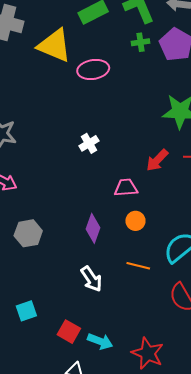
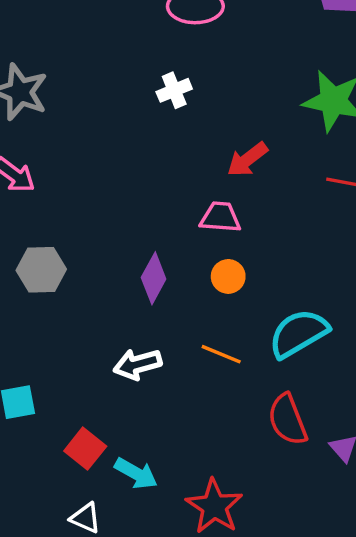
white cross: (89, 143) -> (174, 90), moved
red arrow: (157, 160) -> (247, 159), moved
white arrow: (91, 279) -> (138, 364), turned 100

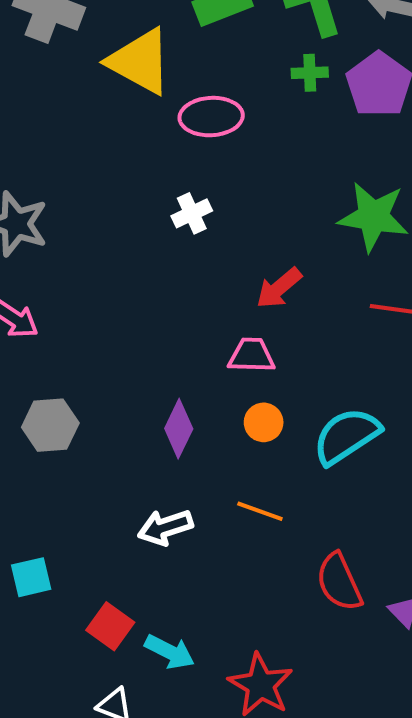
cyan semicircle: (298, 333) -> (347, 436), moved

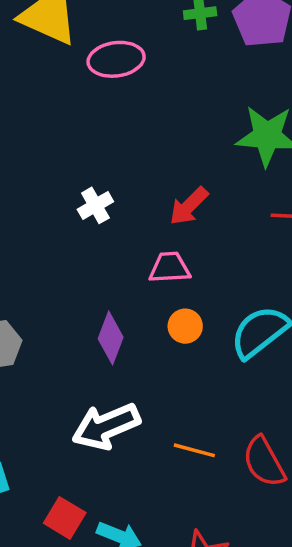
white cross: (192, 213) -> (95, 205), moved
orange line: (260, 511) -> (194, 450), moved
white arrow: (165, 527) -> (106, 426), size x1.4

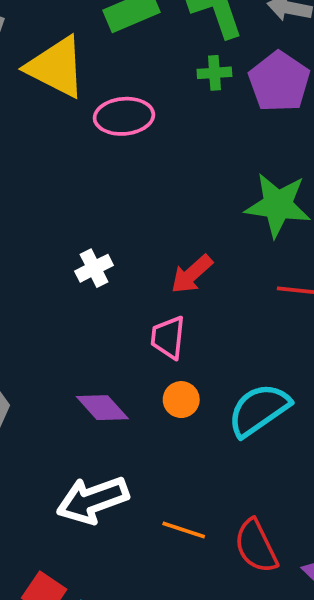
pink trapezoid: (170, 268) -> (168, 337), turned -84
purple diamond: (111, 338) -> (102, 408), turned -66

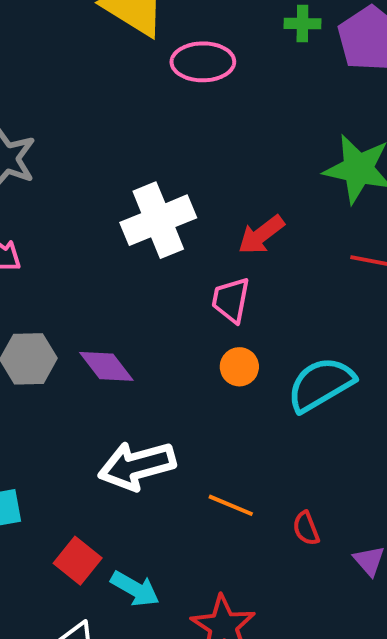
white cross: (94, 268) -> (158, 220), size x1.8
purple diamond: (102, 408) -> (106, 366), moved
red semicircle: (256, 546) -> (306, 528), size x0.6

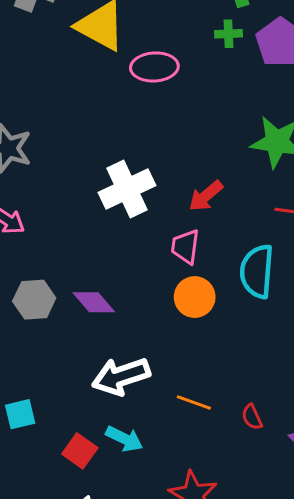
orange circle: (239, 367) -> (195, 297), size x1.4
cyan semicircle: (321, 384) -> (257, 271), moved, turned -52
cyan arrow: (135, 589) -> (124, 439), moved

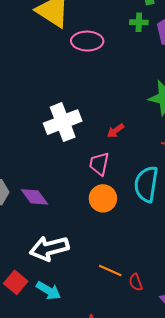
red arrow: (206, 196) -> (116, 131), size x0.7
orange line: (194, 403) -> (110, 270), moved
red square: (80, 451) -> (16, 282), moved

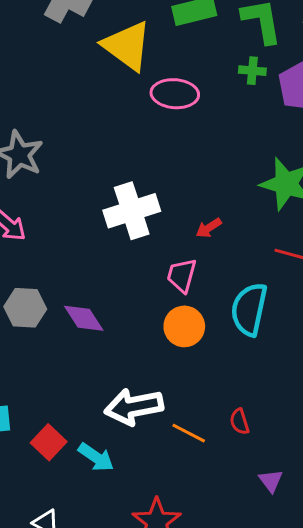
white arrow: (49, 248) -> (134, 407), moved
red semicircle: (136, 282) -> (239, 422), moved

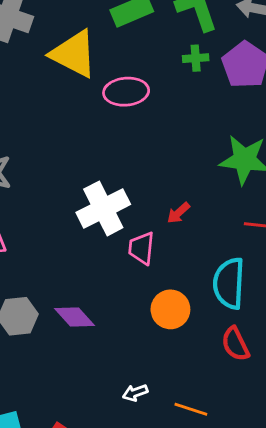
pink trapezoid: (182, 275) -> (141, 248), moved
white arrow: (134, 407) -> (135, 393), size x0.5
red semicircle: (239, 422) -> (235, 344), moved, size x1.4

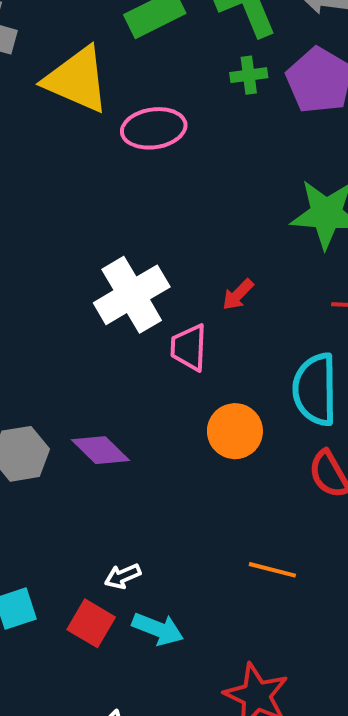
white arrow: (135, 393) -> (123, 576), moved

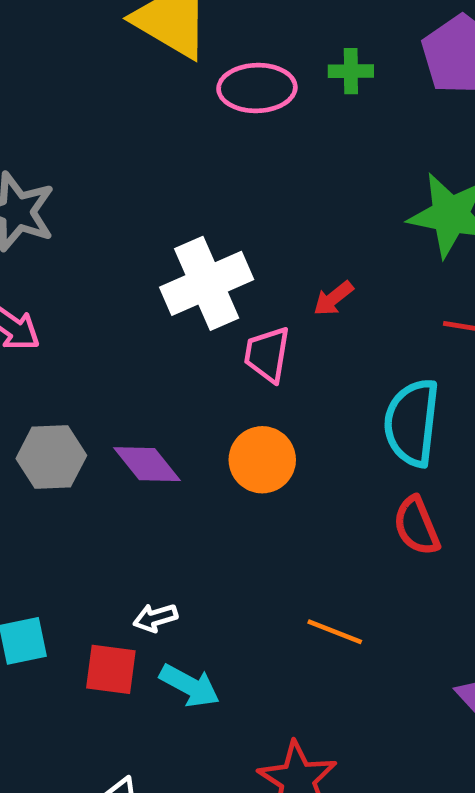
green cross: (249, 75) -> (351, 71), moved
orange circle: (235, 431) -> (262, 460), moved
red square: (91, 623) -> (111, 669), turned -30

